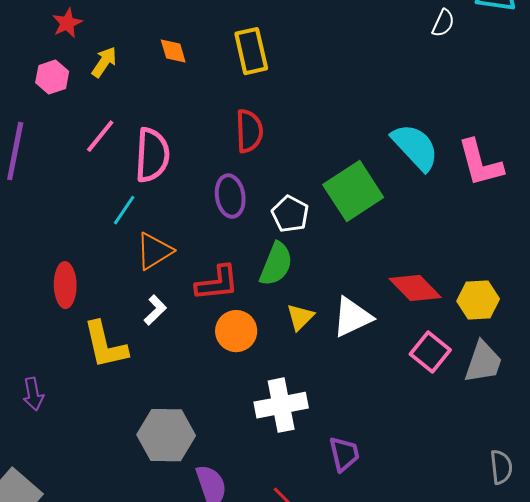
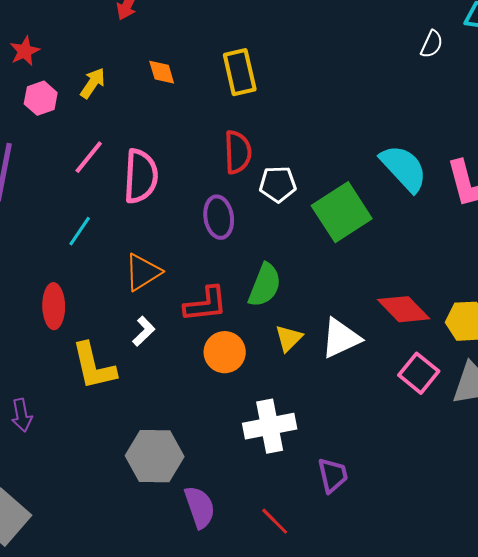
red star: (67, 23) -> (25, 51), moved
cyan line: (124, 210) -> (80, 231), moved
white pentagon: (290, 214) -> (278, 184), moved, turned -30

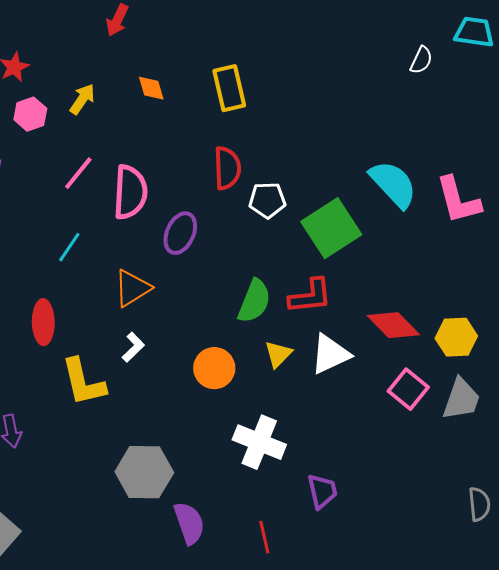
purple ellipse: (219, 217) -> (180, 233), moved, turned 33
red L-shape: (206, 304) -> (310, 296), moved
white cross: (270, 426) -> (259, 442), turned 33
red line: (275, 521) -> (264, 537), turned 32

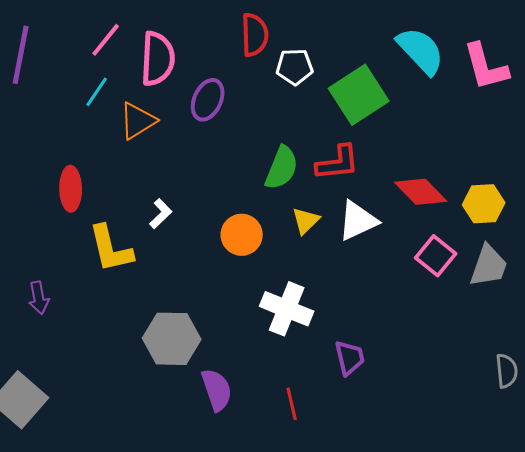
cyan line: (69, 247) -> (97, 92), moved
orange triangle: (132, 288) -> (138, 121), moved

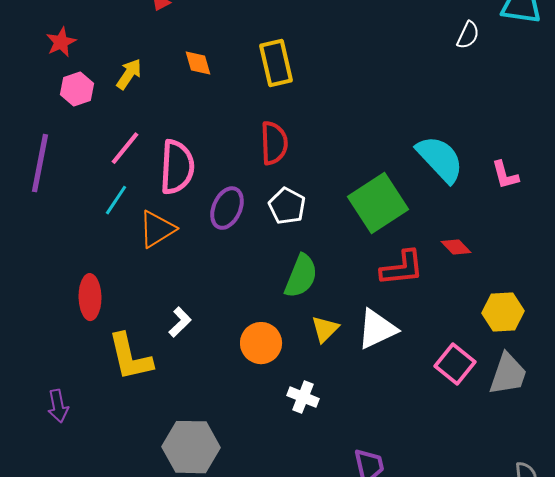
white pentagon: (295, 67) -> (287, 206), moved, turned 30
pink L-shape: (486, 67) -> (505, 175), size x0.6
red L-shape: (338, 163) -> (402, 268), moved
red diamond: (421, 192) -> (456, 247), moved, size x0.6
white cross: (287, 309) -> (303, 397), moved, size x0.6

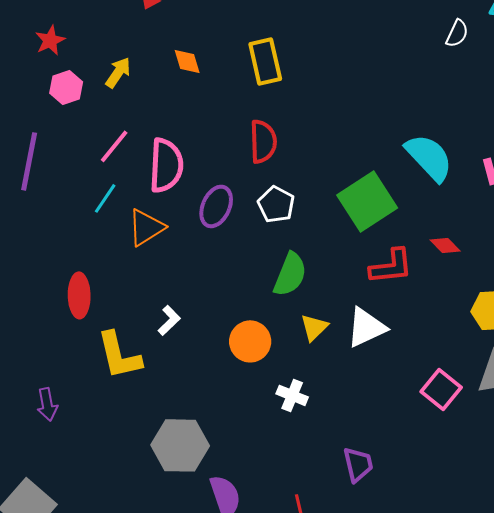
pink square: (455, 364) -> (441, 389), moved

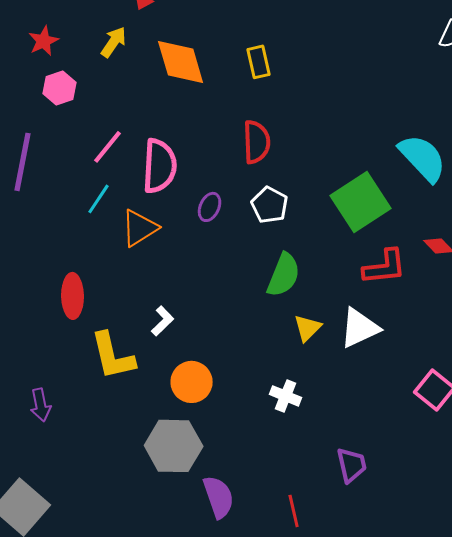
orange diamond: (187, 61) -> (181, 62), size x1.8
yellow rectangle: (265, 61) -> (259, 62), size x0.7
yellow arrow: (118, 72) -> (114, 42), moved
purple ellipse: (216, 206) -> (210, 207), size x0.7
orange circle: (250, 341) -> (192, 382), moved

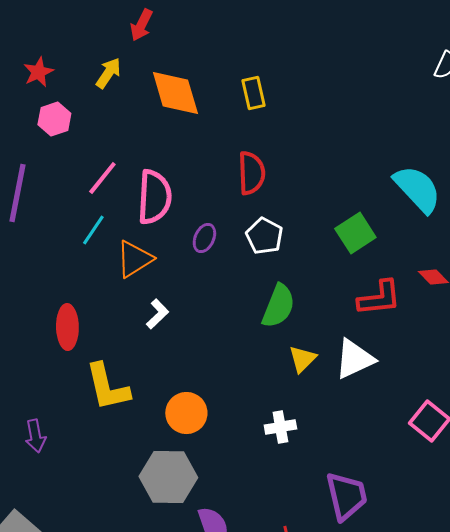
green square: (361, 202) -> (355, 233), size x0.7
white L-shape: (163, 321) -> (157, 314), moved
white cross: (286, 396) -> (280, 427), turned -32
purple trapezoid: (352, 465) -> (346, 496), size x1.4

